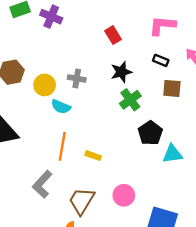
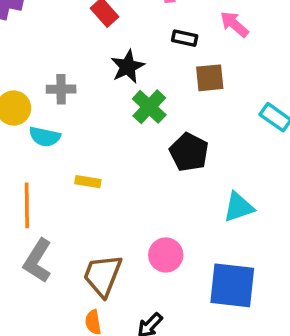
orange line: (62, 146) -> (27, 205), moved
cyan triangle: (172, 154) -> (239, 207), moved
yellow rectangle: (93, 156) -> (88, 182), moved

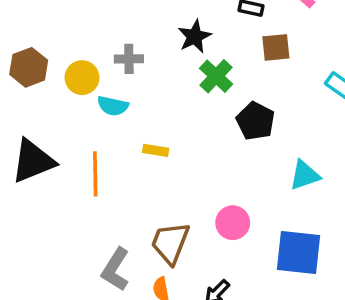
gray L-shape: (38, 261) -> (115, 269), moved

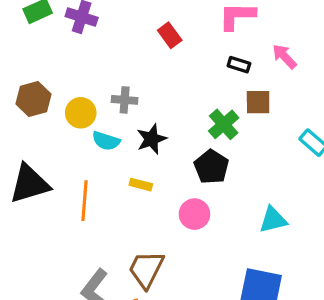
black star: (195, 37) -> (152, 139), moved
green cross: (216, 76) -> (224, 124), moved
black pentagon: (255, 121) -> (211, 167), moved
pink circle: (233, 223) -> (194, 214), moved

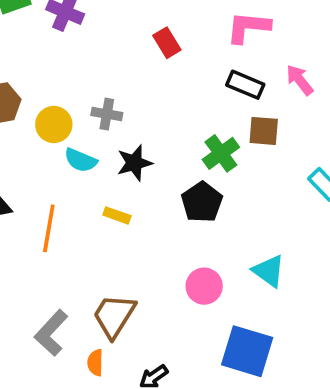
black rectangle: (239, 65) -> (245, 85), size x1.4
pink circle: (194, 214) -> (204, 286), moved
cyan triangle: (273, 220) -> (269, 271), turned 44

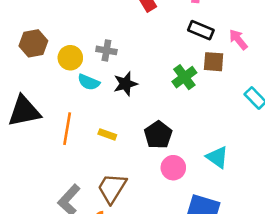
pink arrow: (300, 80) -> (238, 39), moved
black pentagon: (202, 202) -> (158, 135), moved
yellow rectangle: (117, 215) -> (107, 134), moved

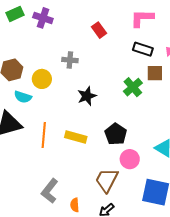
gray cross: (106, 50) -> (70, 60), moved
cyan semicircle: (89, 82) -> (23, 97), moved
yellow rectangle: (107, 134) -> (76, 137), size x1.5
brown trapezoid: (112, 188) -> (107, 180), moved

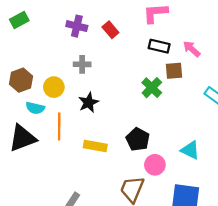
purple cross: (43, 18) -> (77, 26), moved
black star: (87, 96) -> (88, 103), moved
orange line: (44, 135) -> (59, 126), moved

